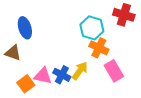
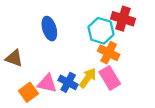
red cross: (124, 15) -> (123, 19), moved
blue ellipse: (25, 28) -> (49, 29), moved
pink rectangle: (114, 71) -> (110, 78), moved

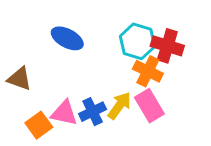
red cross: (123, 19) -> (167, 46), moved
blue ellipse: (49, 29) -> (67, 38), turned -45
blue cross: (68, 82) -> (93, 112), turned 36

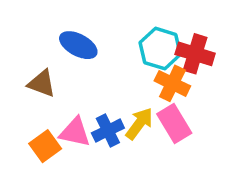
brown triangle: (19, 79) -> (42, 83), moved

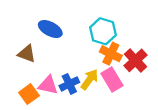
red cross: (195, 54) -> (135, 60), moved, turned 30

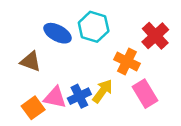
cyan hexagon: (103, 31) -> (94, 27), moved
red cross: (135, 60) -> (155, 36), moved
pink rectangle: (112, 79) -> (145, 94), moved

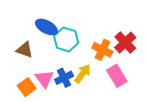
cyan hexagon: (94, 27) -> (66, 39), moved
red cross: (155, 36) -> (125, 43), moved
pink triangle: (55, 97) -> (44, 79), turned 42

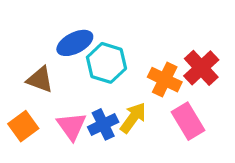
blue ellipse: (46, 27) -> (75, 43), turned -55
orange square: (27, 87) -> (23, 126), moved

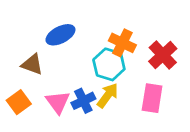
cyan hexagon: (106, 63) -> (109, 64), moved
orange cross: (165, 80) -> (122, 43), moved
pink rectangle: (188, 121) -> (152, 98), turned 40

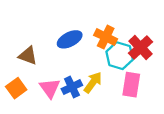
blue ellipse: (60, 35) -> (70, 39), moved
cyan hexagon: (109, 64) -> (120, 56), moved

